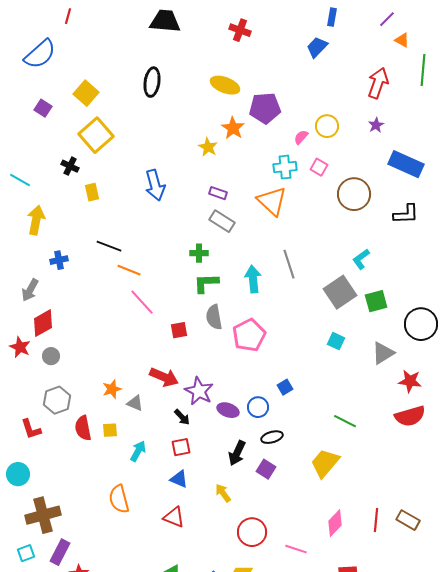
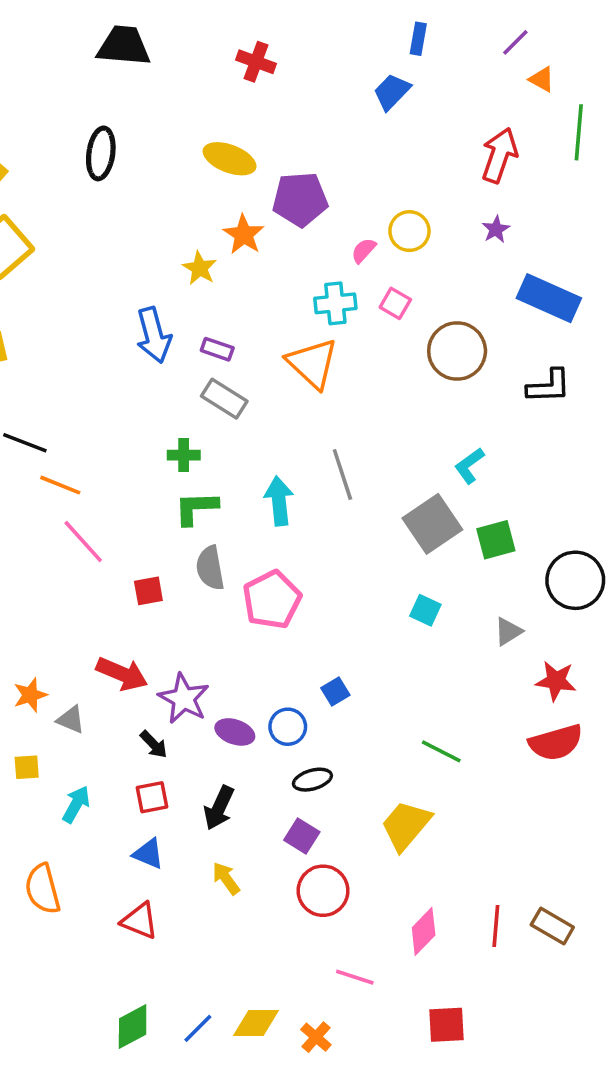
blue arrow: (155, 185) -> (154, 335), moved
gray triangle: (383, 353) -> (508, 631), size x0.7
black arrow: (237, 453) -> (219, 808), moved
red circle: (252, 532) -> (323, 891), moved

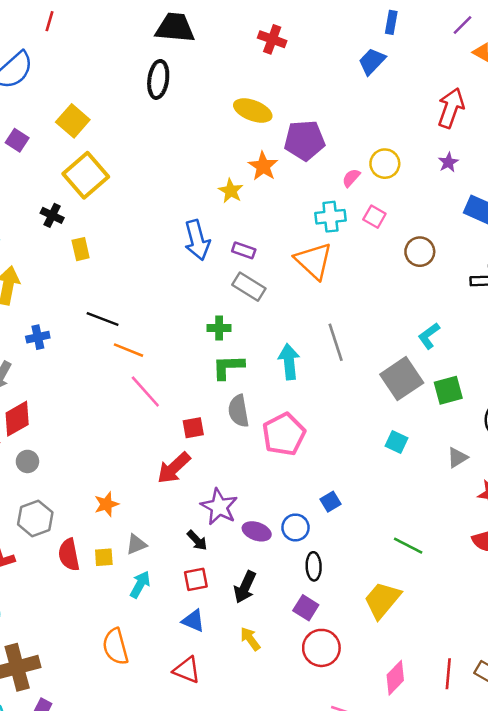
black ellipse: (101, 153) -> (158, 79), moved
brown circle: (457, 351) -> (420, 252), size x0.7
red arrow: (122, 674) -> (174, 468), moved, turned 114
gray triangle: (71, 720) -> (136, 544), moved, turned -45
black ellipse: (312, 780) -> (314, 566), turned -76

